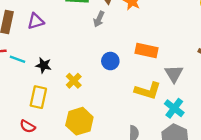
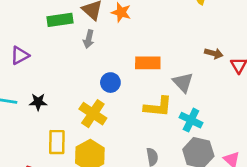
yellow cross: (74, 81) -> (93, 114), moved, size x1.5
yellow rectangle: (38, 97) -> (57, 142), moved

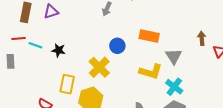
brown arrow: (214, 53) -> (202, 38), turned -120

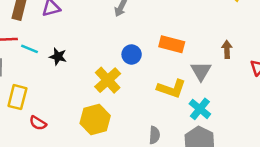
brown arrow: (202, 38) -> (227, 49), moved
yellow rectangle: (67, 84) -> (17, 97), moved

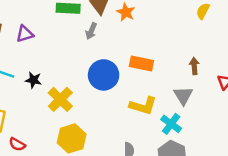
blue circle: (132, 54) -> (104, 75), size x1.6
gray triangle: (201, 71) -> (183, 96), moved
yellow cross: (108, 80) -> (60, 99), moved

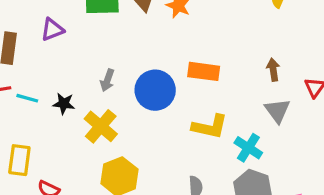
gray arrow: (91, 31) -> (107, 80), moved
purple triangle: (25, 34) -> (52, 30), moved
gray triangle: (183, 96) -> (277, 111), moved

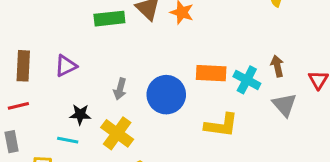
purple triangle: (52, 30) -> (66, 66), moved
cyan line: (27, 98) -> (68, 140), moved
cyan cross: (248, 148) -> (247, 80), moved

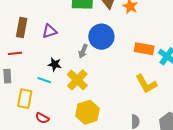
blue circle: (166, 95) -> (101, 37), moved
yellow L-shape: (221, 125) -> (146, 84), turned 45

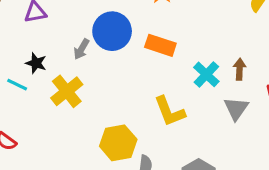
orange rectangle: (144, 49) -> (160, 45), moved
yellow hexagon: (87, 112) -> (118, 143), moved

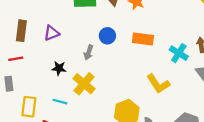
blue circle: (112, 31) -> (107, 36), size x0.6
cyan line: (17, 85) -> (60, 102), moved

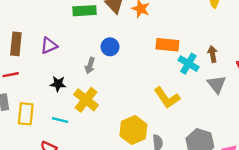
orange rectangle: (143, 39) -> (167, 45), moved
yellow rectangle: (29, 107) -> (26, 114), moved

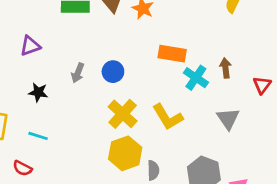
blue circle: (110, 47) -> (113, 72), moved
gray triangle: (217, 84) -> (228, 119), moved
yellow cross: (86, 100) -> (123, 114), moved

